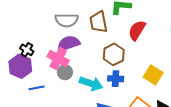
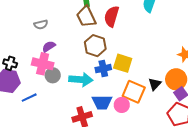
gray semicircle: (66, 20) -> (41, 25), size x0.6
brown trapezoid: (98, 22) -> (86, 17), moved
purple semicircle: (68, 43) -> (49, 47), size x0.6
yellow square: (153, 75) -> (123, 63), moved

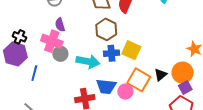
purple semicircle: (49, 47) -> (60, 25), turned -80
blue line: (29, 98) -> (34, 73), turned -56

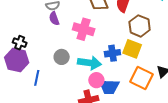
purple semicircle: (60, 25) -> (54, 19), moved
brown hexagon: (106, 29) -> (140, 26), moved
pink cross: (52, 41) -> (84, 29), moved
pink circle: (125, 92) -> (96, 80), moved

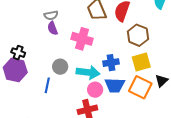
yellow square: (132, 49) -> (141, 62), moved, turned -36
blue line: (37, 78) -> (47, 85), moved
blue trapezoid: (109, 87) -> (115, 85), moved

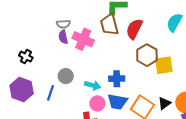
pink cross: (82, 39) -> (83, 39), moved
yellow square: (141, 62) -> (164, 65), moved
purple hexagon: (15, 70) -> (22, 90), moved
cyan arrow: (88, 72) -> (93, 85), size x0.7

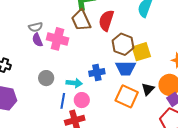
blue line: (50, 93) -> (63, 101), moved
blue trapezoid: (117, 102) -> (126, 68), moved

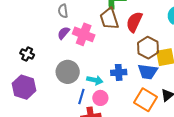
gray semicircle: (35, 27) -> (63, 11), moved, turned 88
purple semicircle: (37, 40) -> (64, 33), turned 56
gray circle: (46, 78) -> (68, 72), size x1.5

